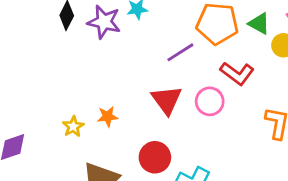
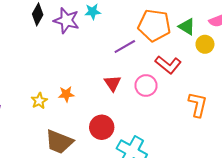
red triangle: (167, 100) -> (113, 83), size x0.7

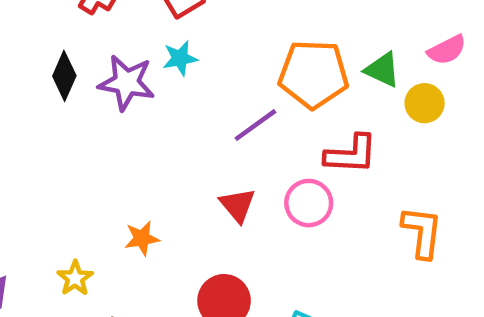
red L-shape: (168, 65) -> (351, 154), turned -30
yellow star: (39, 101) -> (75, 278), moved

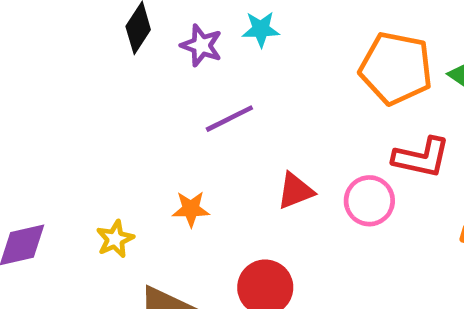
purple star: (127, 83) -> (201, 45), size x0.7
purple line: (255, 125) -> (229, 119), moved
red triangle: (238, 205) -> (295, 191), turned 39

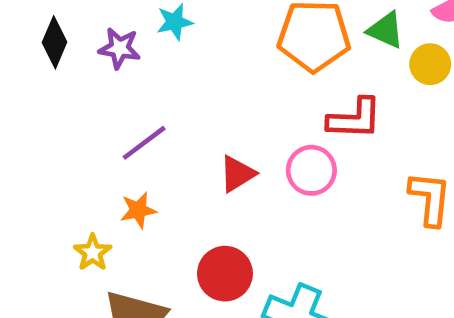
purple line: (229, 119) -> (144, 143), moved
yellow star: (115, 239) -> (93, 253), moved

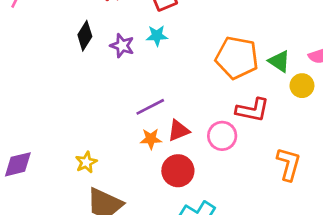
purple line: (144, 143) -> (150, 107), moved
orange star: (138, 210) -> (151, 139), moved
red circle: (225, 274) -> (178, 171), moved

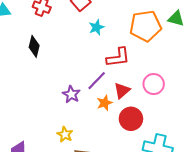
cyan star: (157, 36) -> (97, 27), moved
purple star: (122, 46) -> (71, 94), moved, turned 30
red L-shape: (252, 110) -> (118, 57), moved

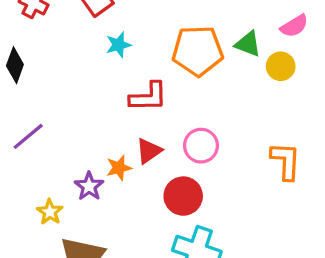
purple line: (97, 81) -> (28, 136), moved
purple star: (71, 94) -> (89, 186), moved
red circle: (131, 119) -> (183, 196), moved

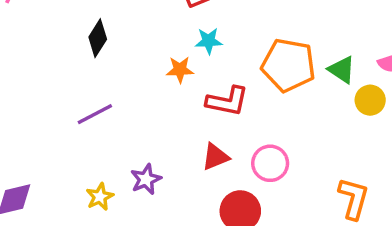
orange star: (119, 168) -> (180, 70), moved

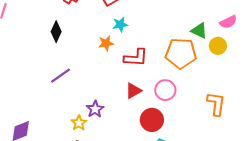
orange pentagon: (288, 65) -> (181, 53), moved
yellow star: (100, 197) -> (79, 123), moved

